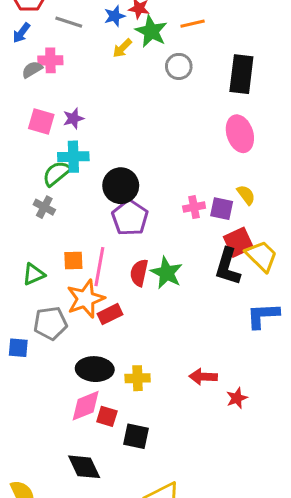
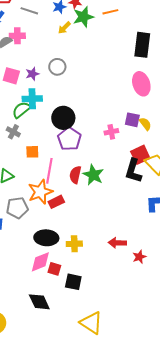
green star: (151, 31) -> (83, 17), turned 30
gray circle: (179, 66) -> (57, 67), moved
purple square: (222, 209) -> (132, 120), moved
orange square: (73, 261) -> (32, 152), moved

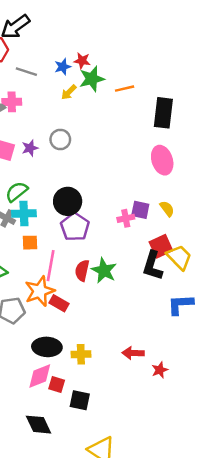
orange line: (110, 12) -> (125, 89), moved
cyan cross: (32, 99) -> (24, 213), moved
purple square: (132, 120) -> (140, 210), moved
red rectangle: (56, 202) -> (59, 303), turned 56

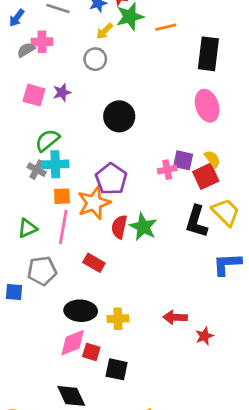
gray circle: (60, 139) -> (95, 59), moved
black circle: (68, 201) -> (119, 116), moved
red square: (161, 246) -> (206, 176), moved
pink line: (51, 266) -> (63, 227), moved
orange star: (40, 291) -> (94, 203), moved

